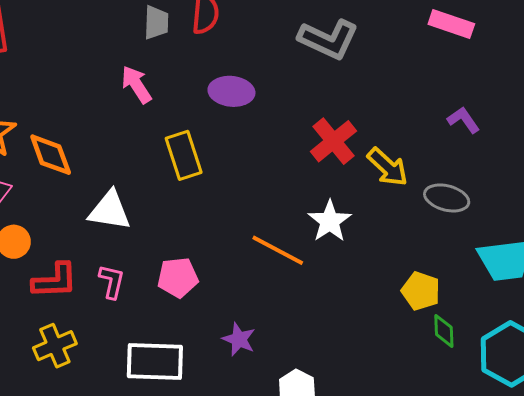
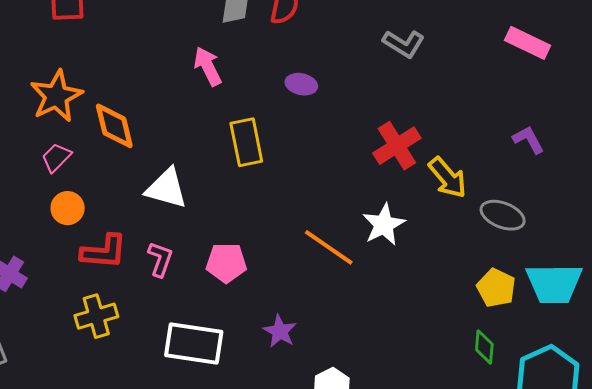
gray L-shape: (328, 39) -> (404, 44), size x0.7
purple ellipse: (231, 91) -> (301, 84), size x0.7
yellow pentagon: (421, 291) -> (496, 288), moved

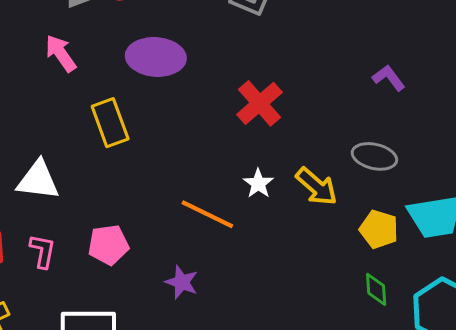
purple ellipse: (301, 84) -> (156, 57), size x1.8
yellow arrow: (448, 178) -> (316, 186), moved
white star: (384, 225) -> (258, 183), size x0.7
purple star: (280, 331) -> (182, 282), moved

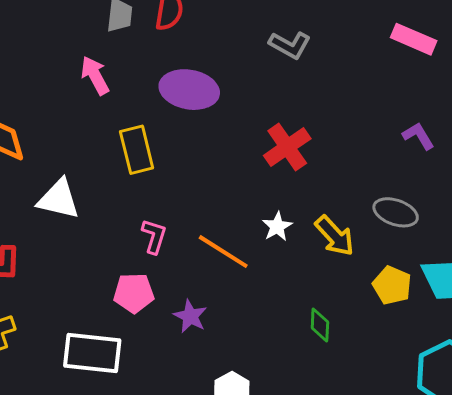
pink pentagon: (108, 245) -> (134, 293), moved
pink L-shape: (43, 251) -> (154, 236), moved
green diamond: (376, 289) -> (320, 325), moved

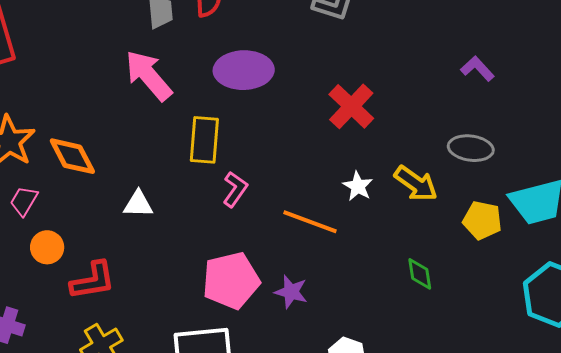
pink arrow: (95, 75) -> (149, 76), size x1.4
yellow rectangle: (137, 150) -> (204, 140), turned 30
white triangle: (59, 199) -> (138, 204), size x0.7
pink L-shape: (154, 236) -> (235, 189), moved, turned 30
pink pentagon: (134, 293) -> (231, 281), size x1.4

